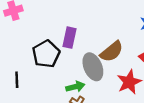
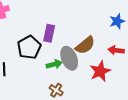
green arrow: (75, 87) -> (54, 64), moved

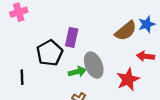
brown semicircle: (85, 45) -> (126, 31), moved

